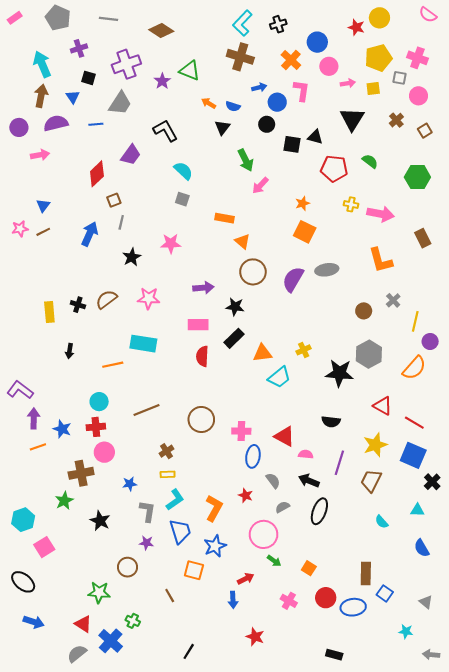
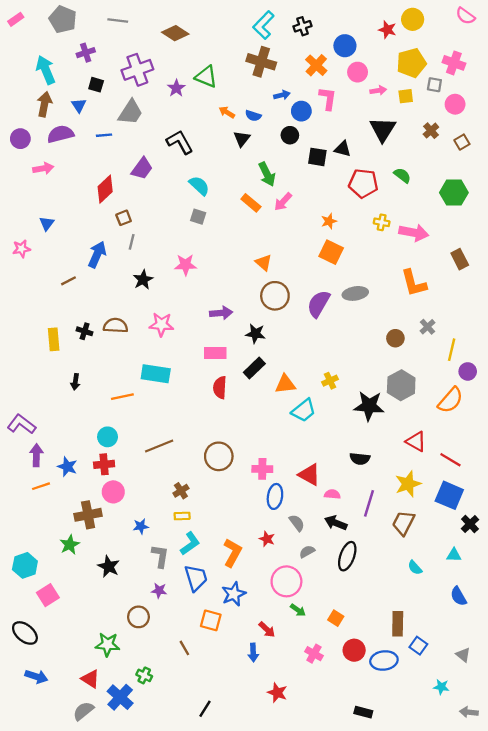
orange rectangle: (224, 218) -> (251, 203), moved, turned 30
brown line: (43, 232) -> (69, 281), moved
brown semicircle: (106, 299) -> (116, 326), turned 40
red arrow: (246, 579) -> (267, 630), turned 70

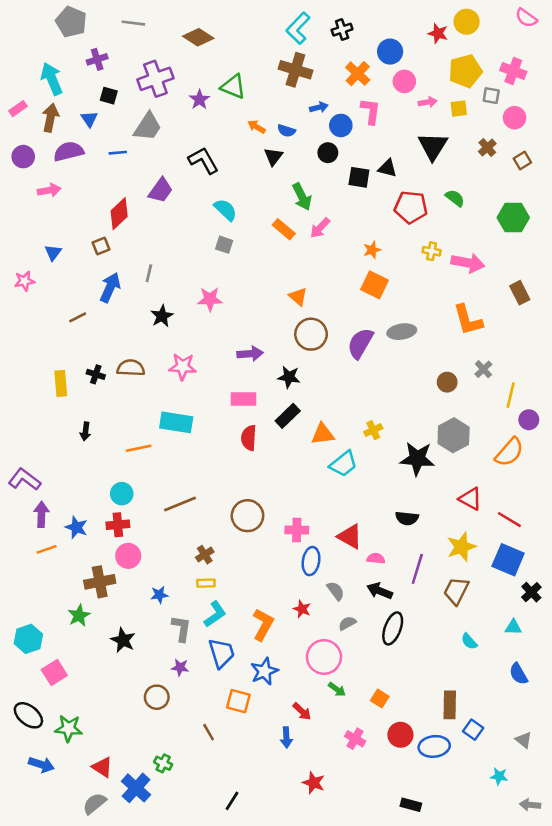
pink rectangle: (16, 19) -> (18, 109), moved
brown square: (124, 218) -> (101, 246), moved
green star: (108, 644) -> (69, 728), moved

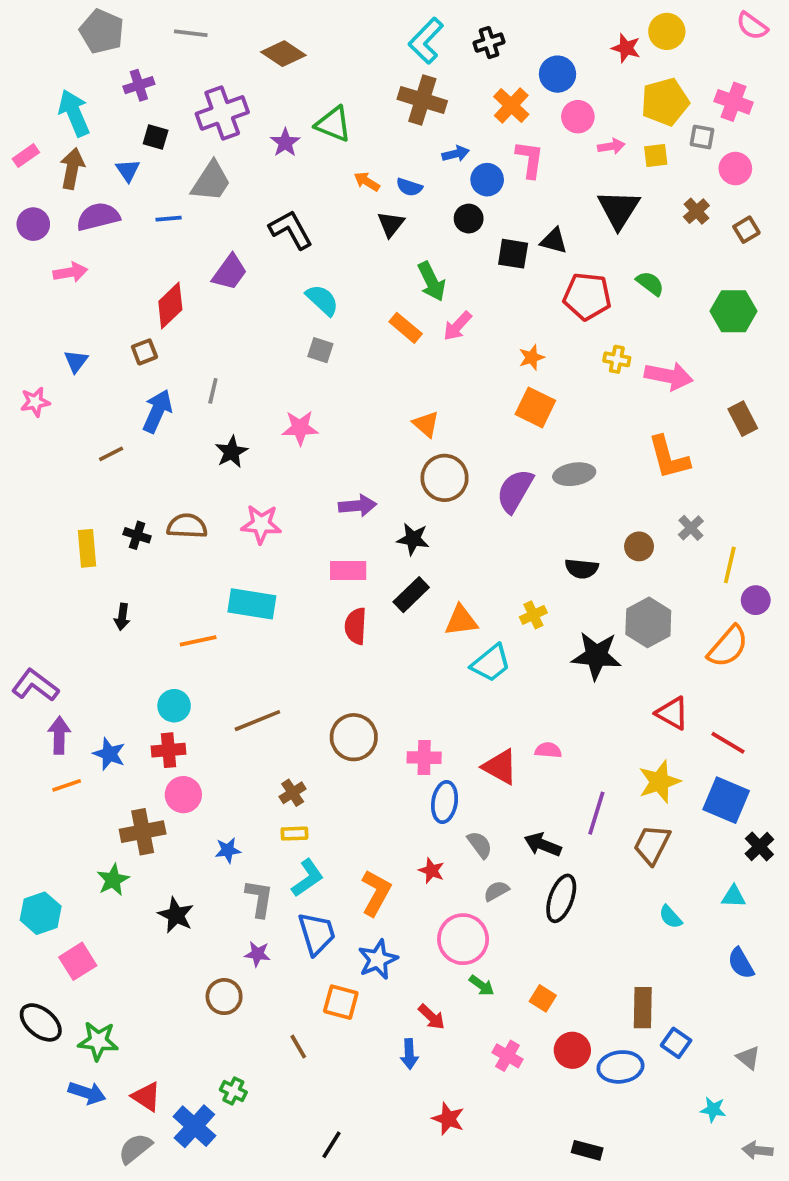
black semicircle: (407, 518) -> (582, 569), moved
pink semicircle: (376, 558) -> (548, 750), moved
blue arrow: (41, 765) -> (87, 1093), moved

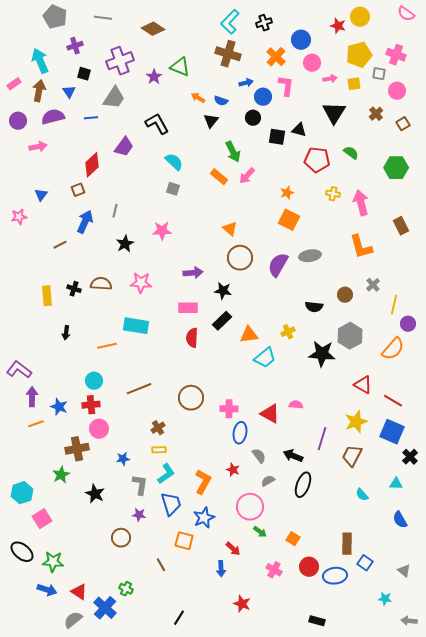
pink arrow: (669, 376) -> (361, 203), turned -115

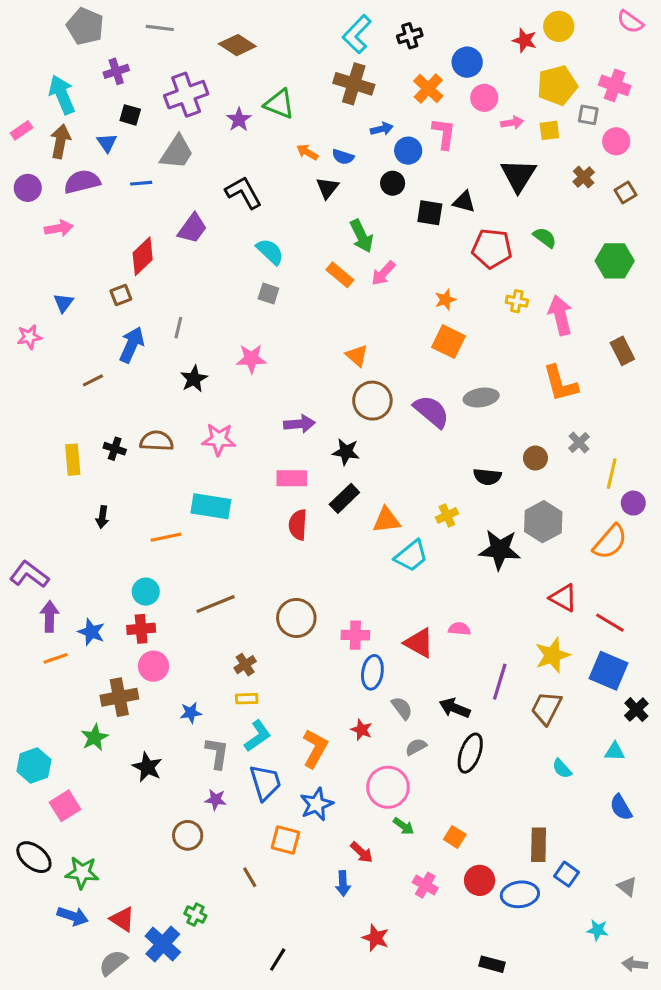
purple semicircle: (278, 265) -> (431, 411), turned 100

